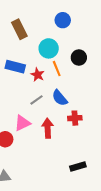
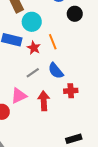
cyan circle: (49, 48) -> (32, 22), moved
black circle: (79, 58) -> (75, 14), moved

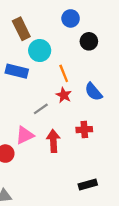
red star: (34, 48) -> (64, 95), moved
blue semicircle: (56, 71) -> (93, 92), moved

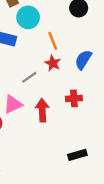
blue semicircle: (93, 92) -> (83, 60), turned 72

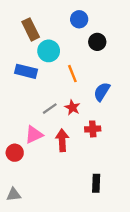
red star: (53, 63) -> (72, 107), moved
black rectangle: (77, 155) -> (96, 183), turned -72

